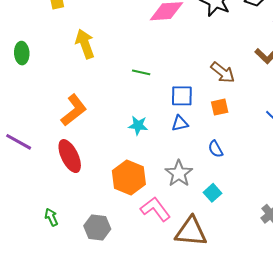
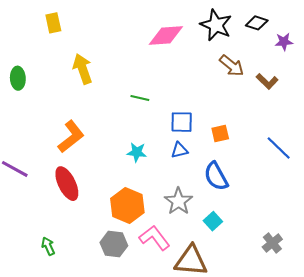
brown arrow: (223, 72) -> (232, 66), moved
blue semicircle: (216, 149) -> (216, 176), size x1.6
gray hexagon: (97, 227) -> (114, 244), moved

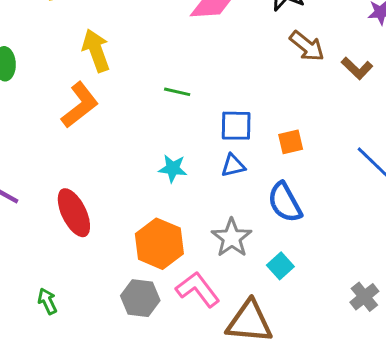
orange L-shape: (71, 137) -> (80, 105), moved

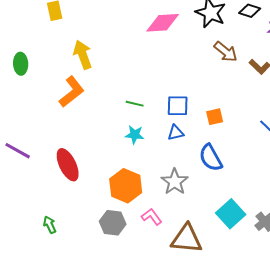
green line: (177, 92) -> (135, 104), moved
cyan square: (280, 266) -> (231, 214), moved, size x1.6
pink L-shape: (198, 289) -> (152, 217), size x0.7

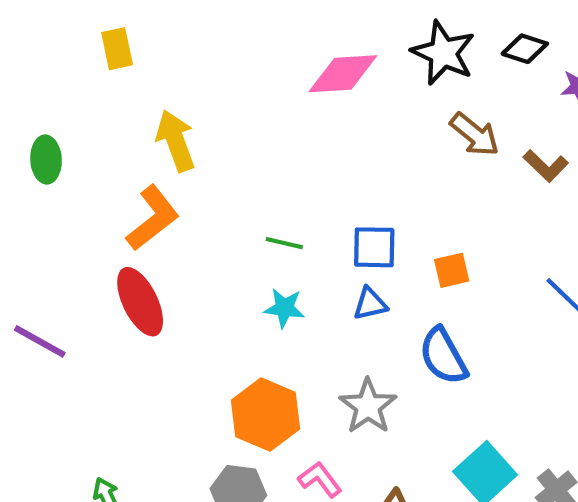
red ellipse: (68, 165) -> (140, 302), moved

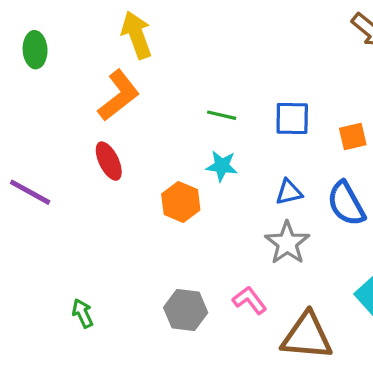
red ellipse: (140, 302) -> (109, 161), size x0.7
blue triangle: (370, 304) -> (289, 192), moved
orange hexagon: (266, 415) -> (181, 202), moved, size x0.7

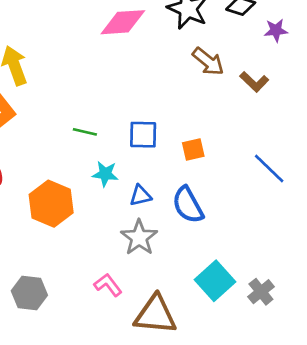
cyan star: (222, 166) -> (105, 174), moved
orange hexagon: (181, 202) -> (51, 204), size x1.4
gray hexagon: (186, 310) -> (29, 293), moved

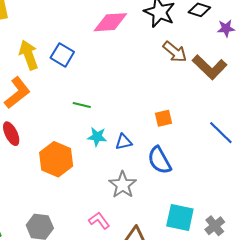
brown L-shape: (254, 82) -> (210, 67), size x1.6
blue square: (143, 135) -> (62, 55), moved, turned 30
blue triangle: (140, 196) -> (124, 142), moved
cyan square: (215, 281) -> (180, 218), turned -36

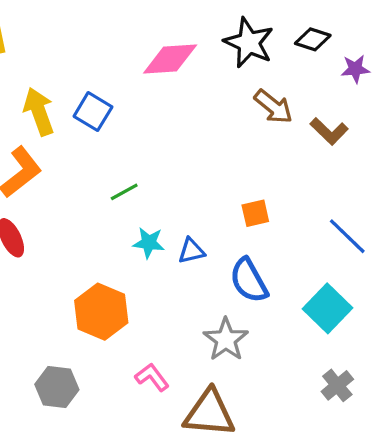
brown L-shape: (210, 67) -> (329, 131), size x0.7
green line: (82, 105) -> (124, 192), turned -42
orange hexagon: (56, 159) -> (101, 312), moved
gray star: (123, 185) -> (226, 339), moved
cyan square: (180, 218) -> (327, 308), moved, turned 32

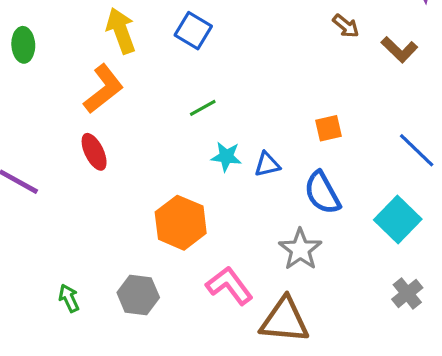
brown arrow: (273, 107) -> (346, 26), size x0.7
blue square: (93, 112) -> (193, 31), moved
pink L-shape: (152, 377) -> (229, 286), size x1.4

